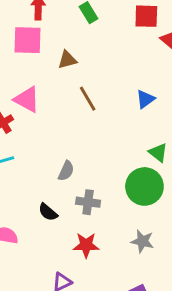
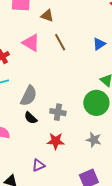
brown triangle: (67, 60) -> (47, 16), turned 32
pink triangle: (27, 99) -> (31, 43), moved
gray semicircle: (66, 171) -> (29, 96), moved, size x1.5

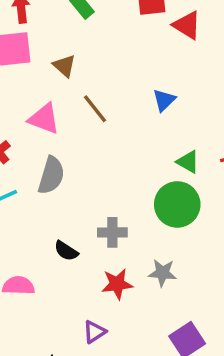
brown triangle: (47, 16) -> (64, 66), turned 32
gray semicircle: (29, 96) -> (51, 175), moved
gray star: (94, 140) -> (162, 273), moved

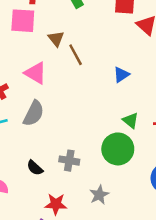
brown line: (95, 109) -> (76, 55), moved
gray star: (162, 273) -> (99, 195), turned 30
red star: (117, 284) -> (56, 204), moved

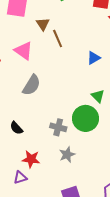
gray semicircle: (34, 113) -> (31, 85), moved
gray cross: (69, 161) -> (58, 127), moved

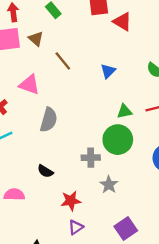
brown triangle: (43, 24) -> (36, 39), moved
green triangle: (98, 96) -> (124, 111), turned -40
purple triangle: (20, 178) -> (76, 227), moved

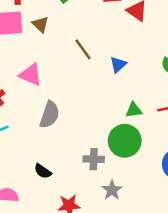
brown line: (63, 61) -> (83, 49), moved

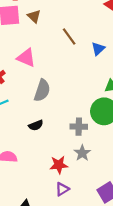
black semicircle: (43, 171) -> (36, 125), moved, turned -56
gray star: (112, 190) -> (82, 153), moved

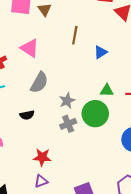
brown line: (69, 37) -> (75, 35), turned 36
gray cross: (79, 127) -> (68, 124), turned -35
gray star: (82, 153) -> (67, 101), moved

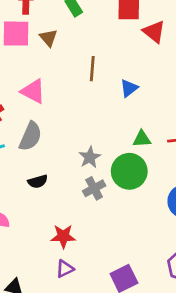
gray semicircle: (39, 83) -> (30, 136), moved

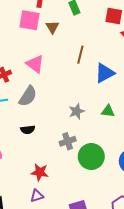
blue triangle: (129, 88) -> (105, 73), size x1.5
gray star: (90, 157) -> (77, 111), moved
green circle: (129, 171) -> (91, 157), moved

